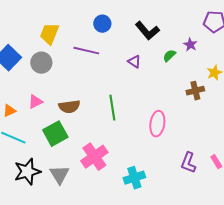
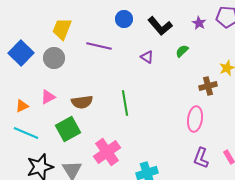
blue circle: (102, 24) -> (124, 19), moved
purple star: (190, 45) -> (199, 23), moved
pink ellipse: (157, 124) -> (195, 119), moved

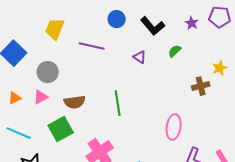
gray circle: (54, 58) -> (48, 72), moved
orange triangle: (22, 106) -> (15, 98), moved
pink ellipse: (195, 119) -> (174, 127), moved

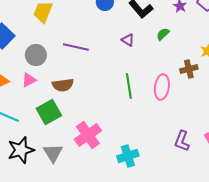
purple line: (92, 46) -> (76, 47), moved
green line: (118, 103) -> (129, 86), moved
pink ellipse: (174, 127) -> (162, 87), moved

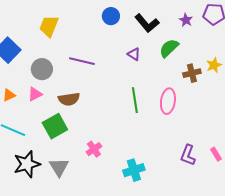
green semicircle: (163, 34) -> (169, 48), size x1.5
brown cross: (189, 69) -> (192, 73), moved
pink cross: (88, 135) -> (94, 149), size x0.6

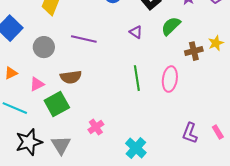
pink triangle: (35, 94) -> (37, 84), moved
cyan cross: (134, 170) -> (136, 148), turned -30

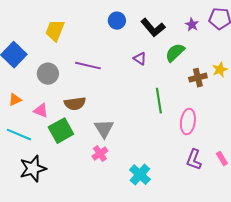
green line: (137, 78) -> (159, 101), moved
pink ellipse: (170, 79) -> (188, 122), moved
pink triangle: (37, 84) -> (41, 111), turned 49
gray triangle: (61, 145) -> (104, 129), moved

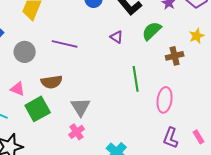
yellow star: (220, 70) -> (197, 36), moved

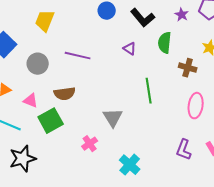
green semicircle: (152, 31) -> (165, 43), turned -40
brown cross: (175, 56) -> (188, 68), turned 30
pink ellipse: (165, 100) -> (196, 106), moved
gray triangle: (81, 107) -> (113, 118), moved

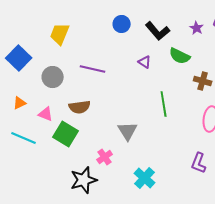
green semicircle: (165, 43) -> (180, 56), turned -70
green square: (51, 121) -> (66, 134), turned -30
black star: (23, 159) -> (84, 180), moved

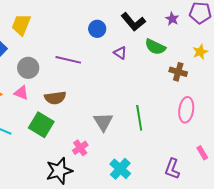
blue circle: (122, 24) -> (97, 29), moved
yellow trapezoid: (60, 34) -> (21, 25), moved
green line: (164, 104) -> (139, 118), moved
pink triangle: (46, 114) -> (21, 93), moved
purple L-shape: (199, 163) -> (172, 169), moved

